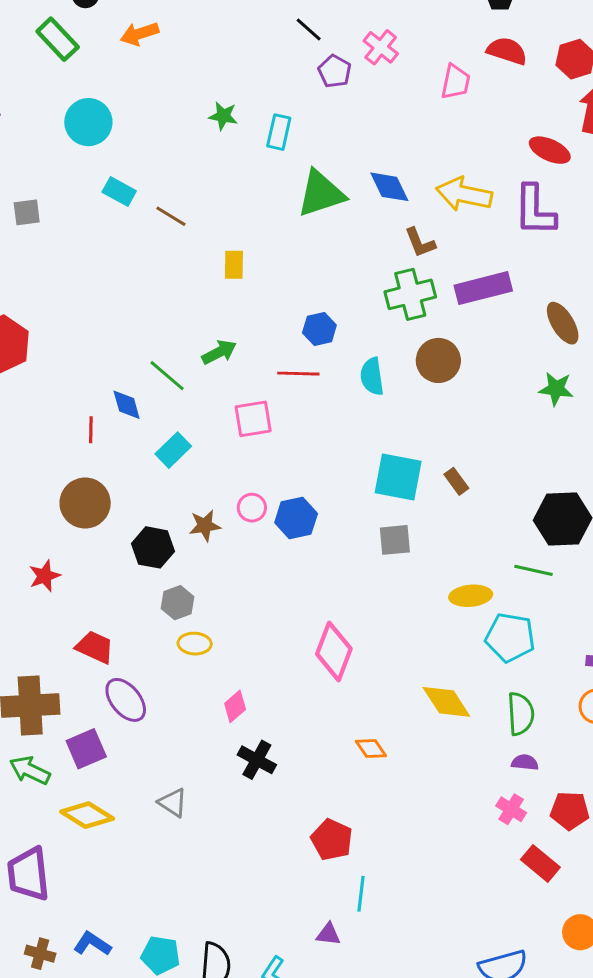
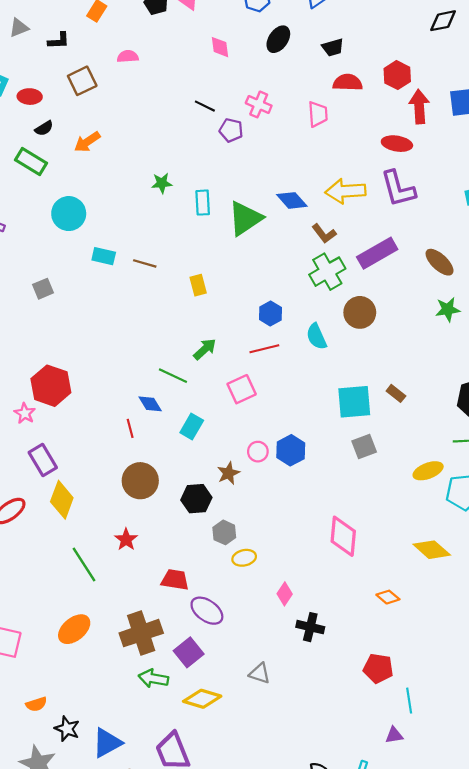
cyan rectangle: (279, 132) -> (203, 203), moved

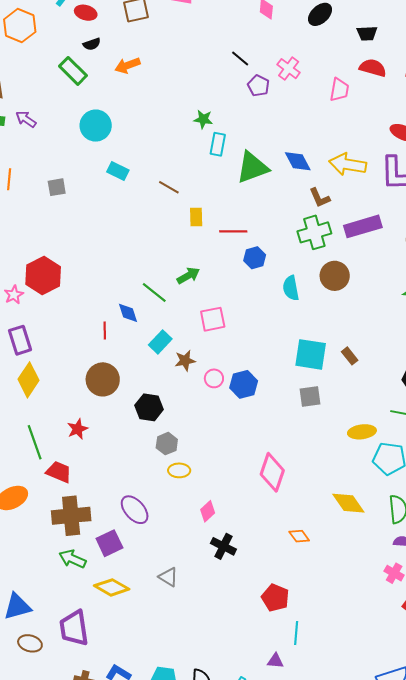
green star: (162, 183) -> (203, 119), moved
brown line: (145, 263) -> (169, 187), moved
red line: (264, 349) -> (233, 231), moved
brown star: (228, 473) -> (185, 361), moved
red trapezoid: (175, 580) -> (59, 472), moved

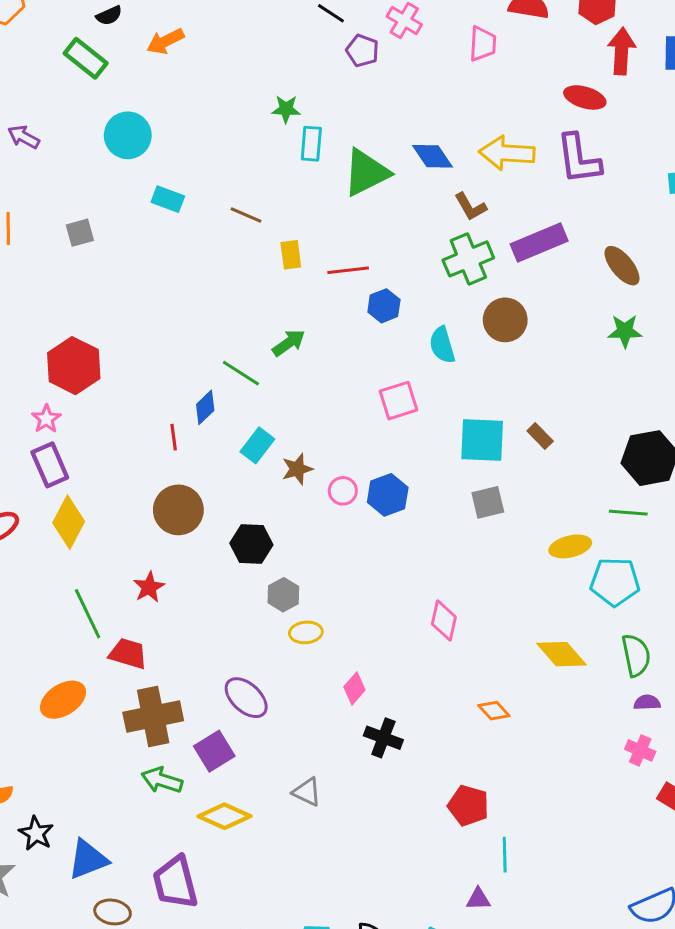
pink star: (14, 295) -> (46, 419), moved
blue diamond: (128, 313) -> (205, 407), turned 70
pink square: (213, 319) -> (398, 401), moved
pink diamond: (272, 472) -> (444, 620), size x0.7

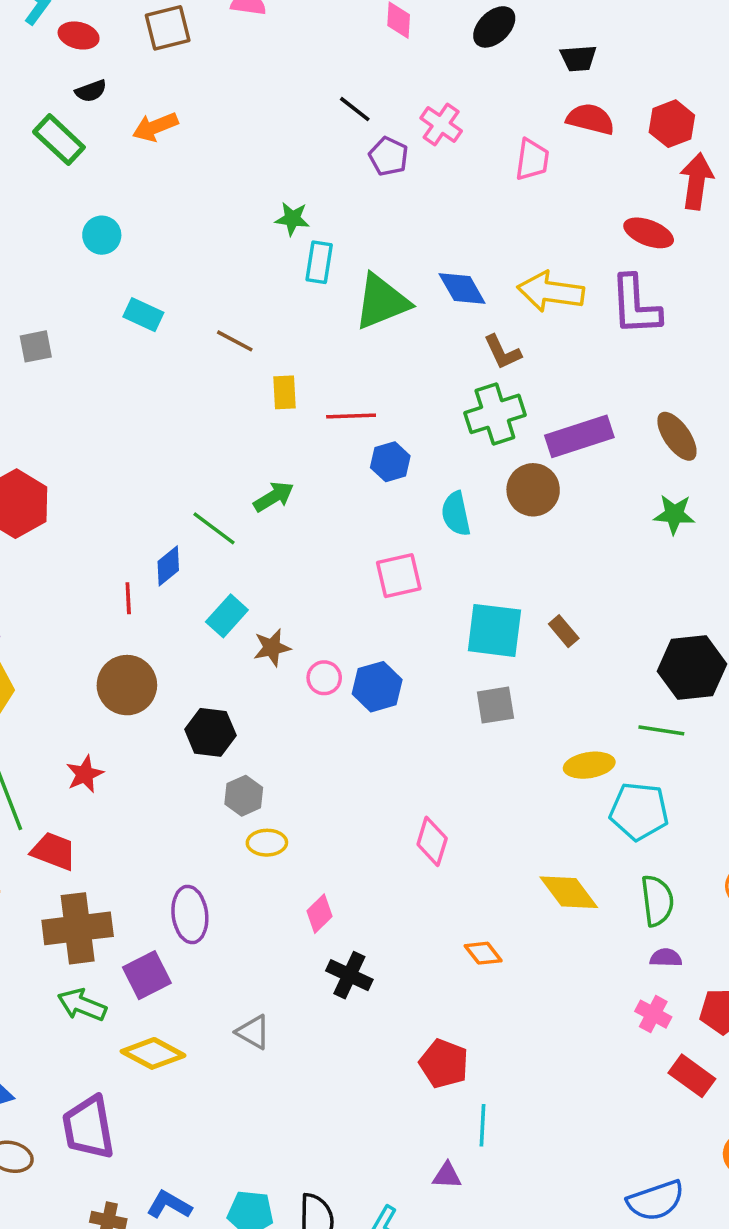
cyan circle: (128, 135) -> (102, 235), size x0.7
purple rectangle: (539, 242) -> (579, 436), moved
purple ellipse: (246, 698) -> (190, 914), turned 36

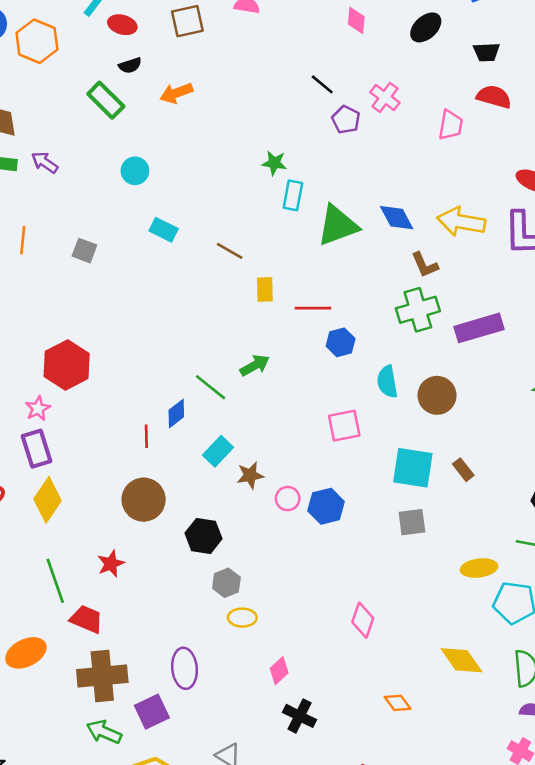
gray square: (36, 346) -> (84, 251), turned 30
brown circle: (533, 490) -> (437, 395), moved

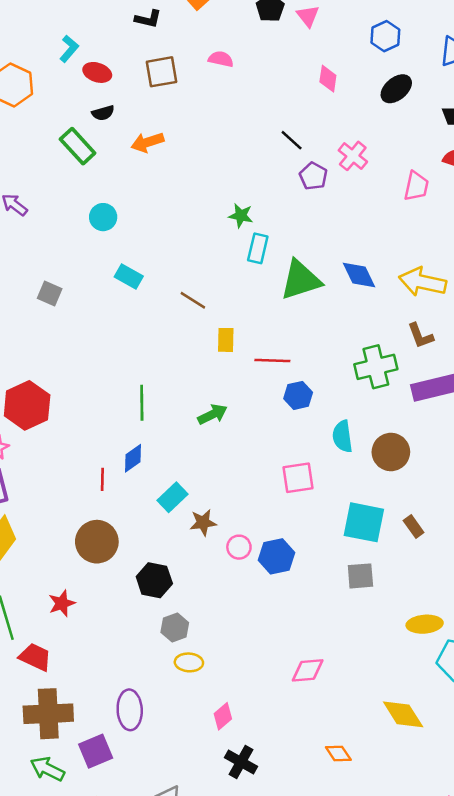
brown L-shape: (425, 265) -> (420, 336), moved
green line: (210, 387) -> (142, 403), moved, turned 48
pink diamond: (363, 620) -> (308, 670), turned 64

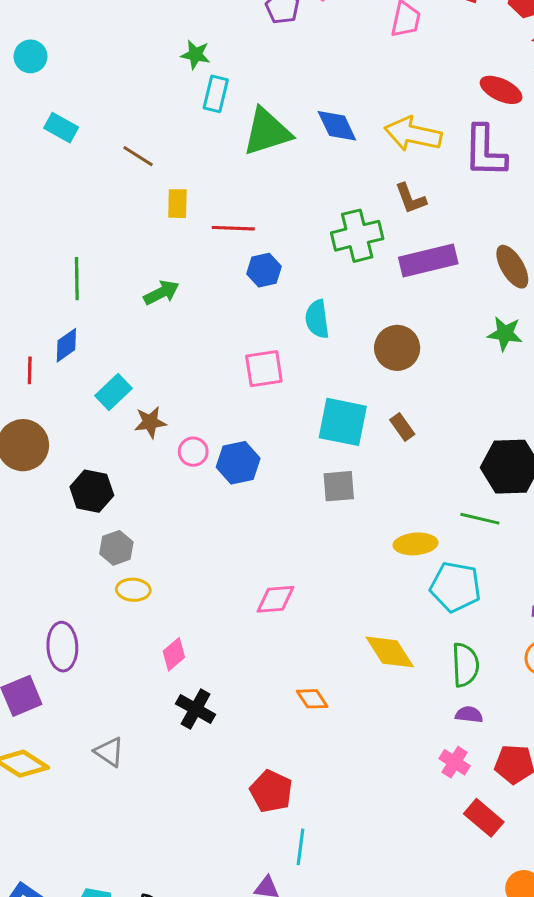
brown circle: (391, 452) -> (397, 348), moved

